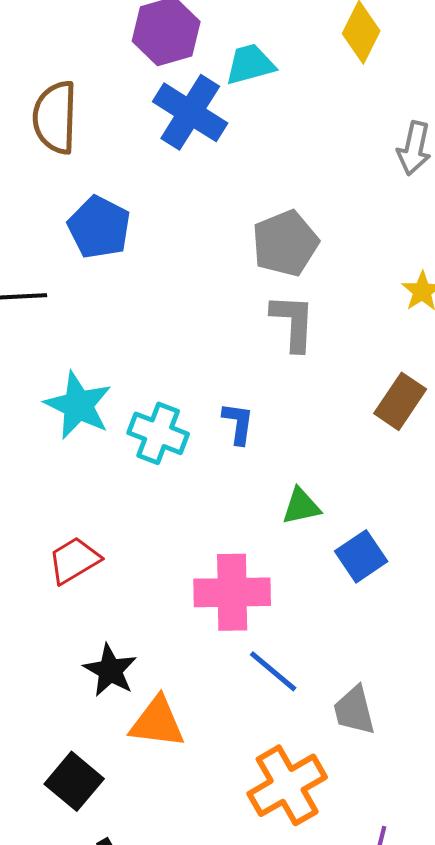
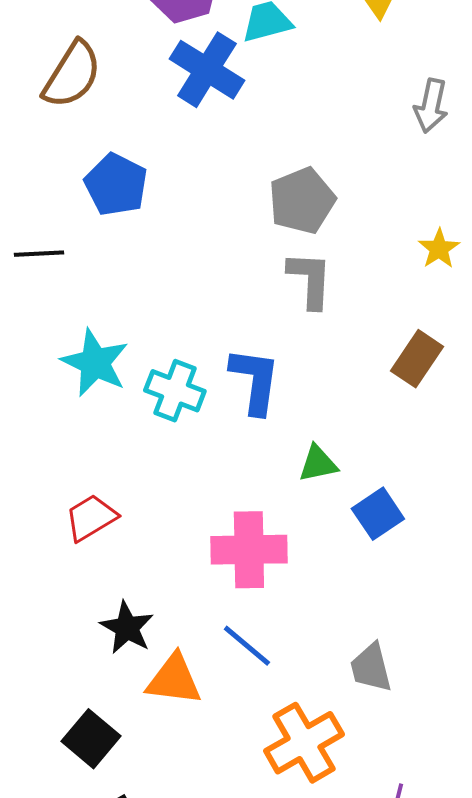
brown semicircle: (55, 117) -> (72, 75), turned -150
blue L-shape: (238, 423) -> (255, 381), size x1.6
blue line: (273, 671) -> (247, 646), moved

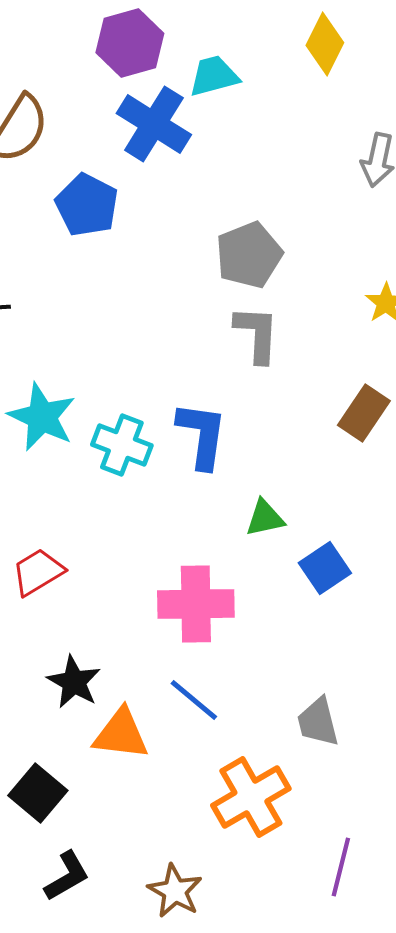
blue pentagon: (116, 185) -> (87, 205), moved

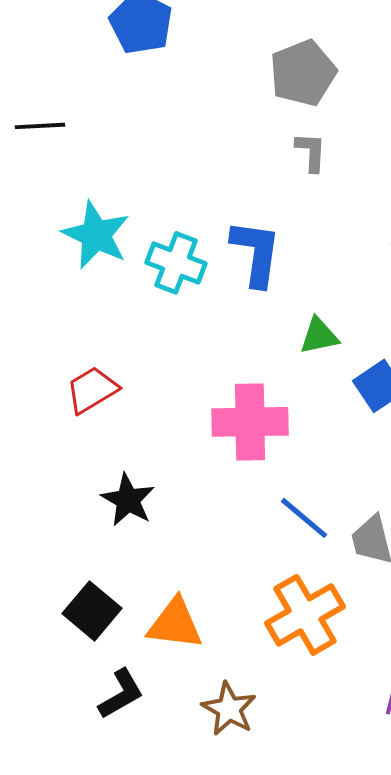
gray L-shape: (257, 334) -> (311, 152), size x0.7
blue line: (194, 700) -> (304, 518), moved
orange triangle: (121, 734) -> (175, 624), moved

